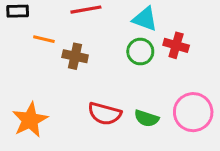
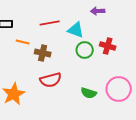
cyan triangle: (145, 19) -> (76, 30), moved
red semicircle: (105, 114) -> (51, 80), moved, turned -30

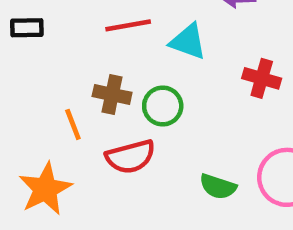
orange line: (23, 42) -> (73, 124), moved, turned 56
green circle: (85, 50) -> (163, 106), moved

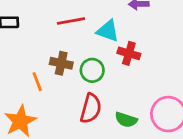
red cross: (262, 78) -> (129, 53), moved
red semicircle: (130, 157) -> (91, 108), moved, turned -60

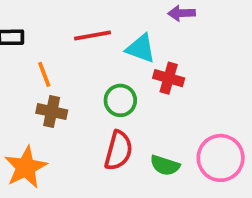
brown cross: (61, 63) -> (52, 112), moved
orange line: (37, 82) -> (44, 74), moved

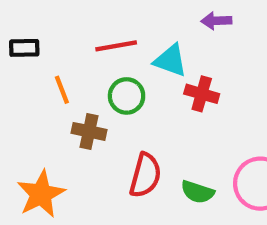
green circle: (120, 100) -> (127, 96), moved
brown cross: (52, 112) -> (89, 131), moved

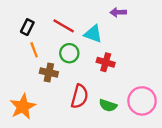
red line: (116, 46) -> (64, 26), turned 40
black rectangle: (24, 48) -> (27, 27), moved, turned -63
red cross: (202, 94) -> (106, 62), moved

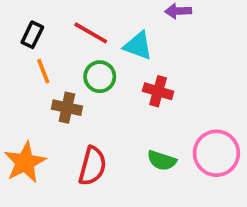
red semicircle: (80, 96) -> (92, 166), moved

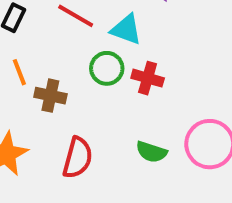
orange line: (43, 71) -> (19, 72), moved
green circle: (100, 77) -> (107, 68), moved

